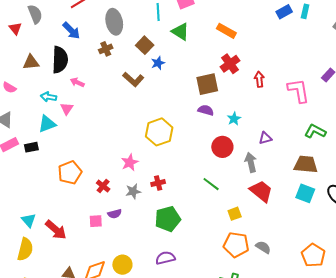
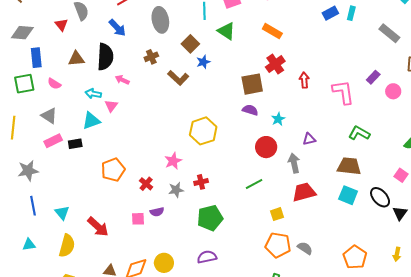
brown cross: (106, 49) -> (151, 57), moved
green line: (211, 184) -> (254, 184), turned -66
red trapezoid: (261, 191) -> (304, 192), turned -55
cyan triangle: (29, 220) -> (62, 213), moved

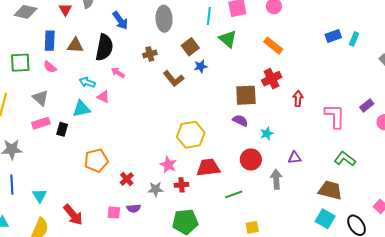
blue rectangle: (36, 58) -> (50, 41), moved
pink triangle: (111, 106) -> (103, 97), turned -48
black rectangle: (75, 144) -> (62, 129), turned -72
pink star: (173, 161) -> (168, 165), moved, turned -30
red trapezoid: (304, 192) -> (208, 168), moved

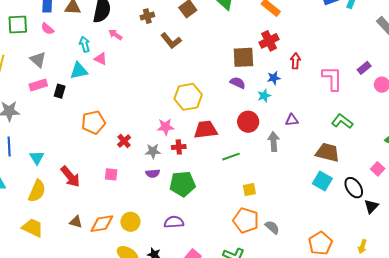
blue star: (201, 66) -> (274, 78), moved
cyan arrow: (87, 82) -> (85, 44), turned 56
pink star: (168, 165) -> (166, 127), turned -30
purple semicircle: (134, 208) -> (153, 173), moved

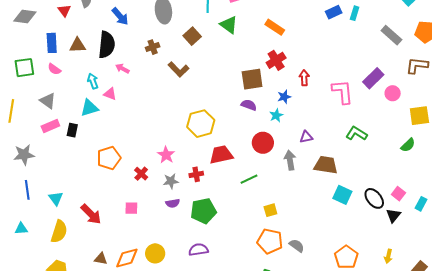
purple rectangle: (364, 68) -> (373, 78), size x1.5
pink star: (166, 127) -> (166, 155), moved, turned -30
brown trapezoid: (328, 152) -> (326, 165), moved
pink square: (378, 169) -> (398, 194), moved

